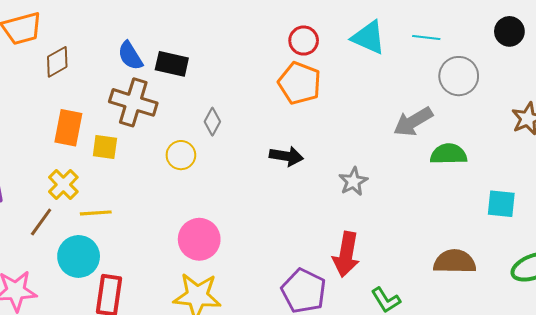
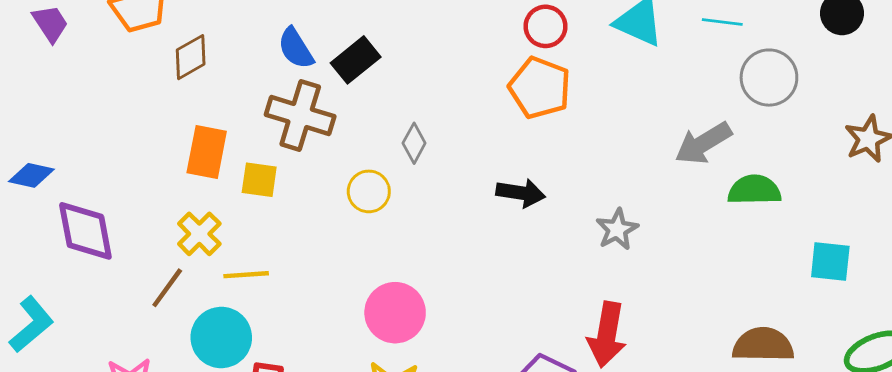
black rectangle: (172, 64) -> (356, 60), turned -52

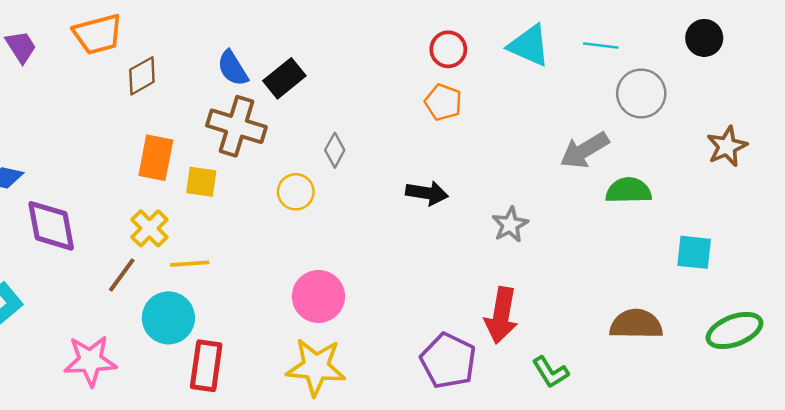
orange pentagon: (540, 88) -> (443, 102), size x0.7

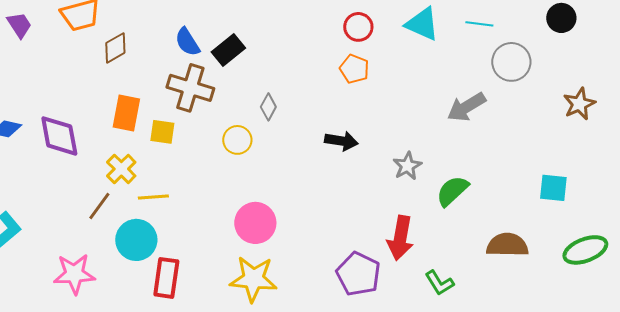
green semicircle: (629, 191) -> (452, 191), moved, turned -42
purple diamond: (51, 226) -> (59, 136), moved

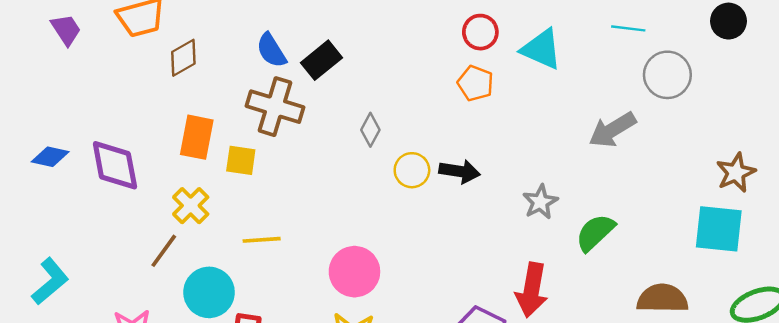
cyan triangle: (422, 24) -> (541, 49), moved
brown star: (579, 104) -> (736, 173), moved
yellow circle: (237, 140) -> (412, 170), moved
cyan square: (553, 188) -> (719, 229), size x1.4
yellow line: (153, 197) -> (262, 240), moved

